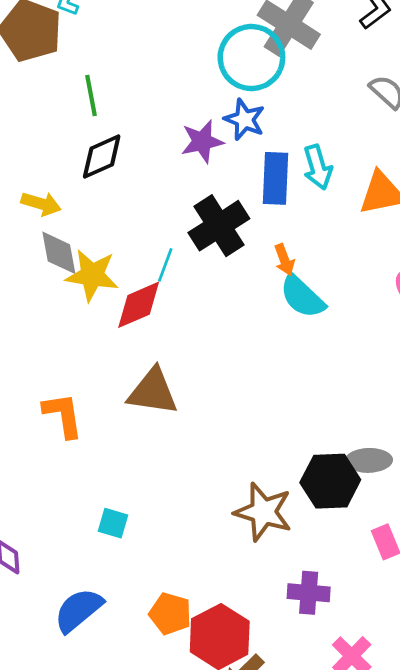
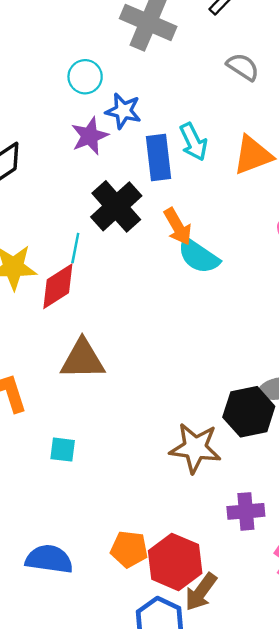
cyan circle: (251, 58) -> (85, 77), moved, size x0.6
orange arrow: (284, 260) -> (178, 227), size x1.4
cyan square: (113, 523) -> (63, 450), moved
blue semicircle: (78, 610) -> (49, 559), turned 57

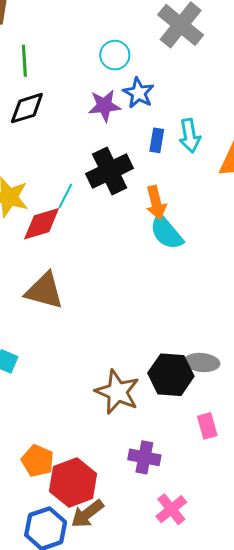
blue rectangle: (158, 157) -> (157, 140), size x0.6

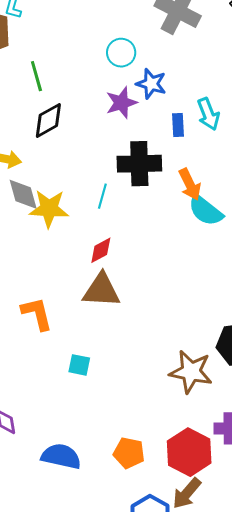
black cross: (110, 171) -> (139, 164), turned 36
red diamond: (42, 224) -> (101, 250), moved, size x0.7
red hexagon: (73, 483) -> (189, 452), moved

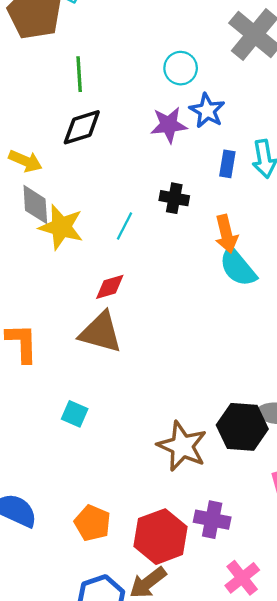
black cross: (139, 164) -> (174, 198), size x0.6
cyan square: (79, 365) -> (75, 414), moved

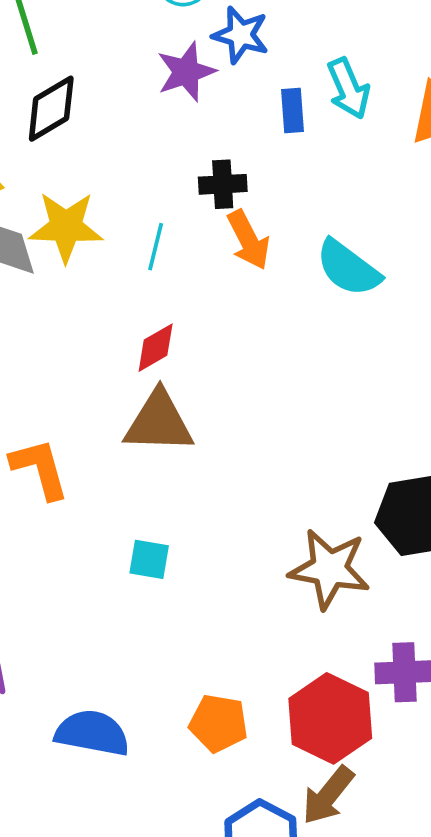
yellow star: (61, 227) -> (66, 227), moved
orange arrow: (226, 234) -> (248, 240), moved

